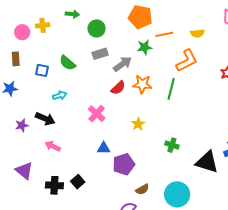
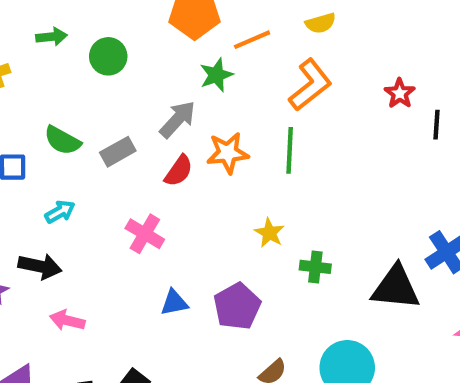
gray rectangle: (100, 54) -> (118, 152), moved
yellow star: (138, 124) -> (269, 233), moved
purple pentagon: (124, 164) -> (237, 306), moved

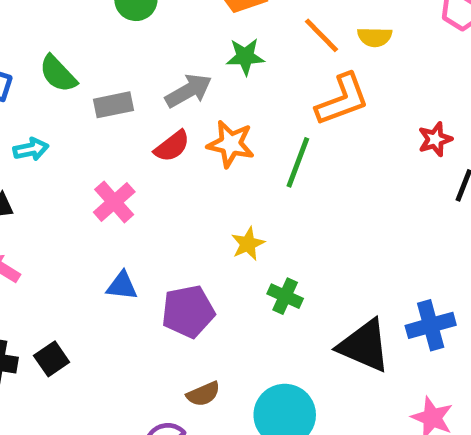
orange line: (252, 40) -> (322, 35), moved, turned 51

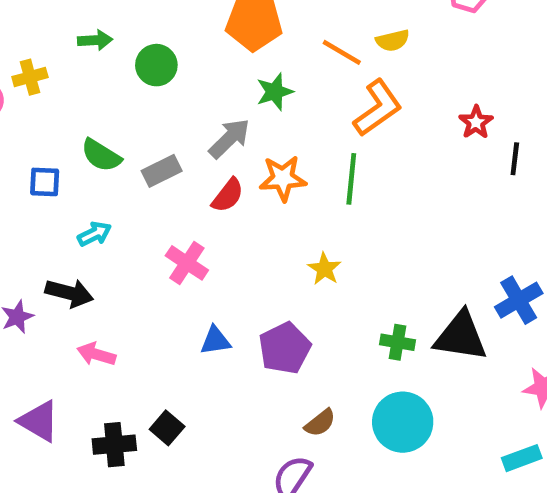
green cross: (285, 296) -> (398, 342), moved

